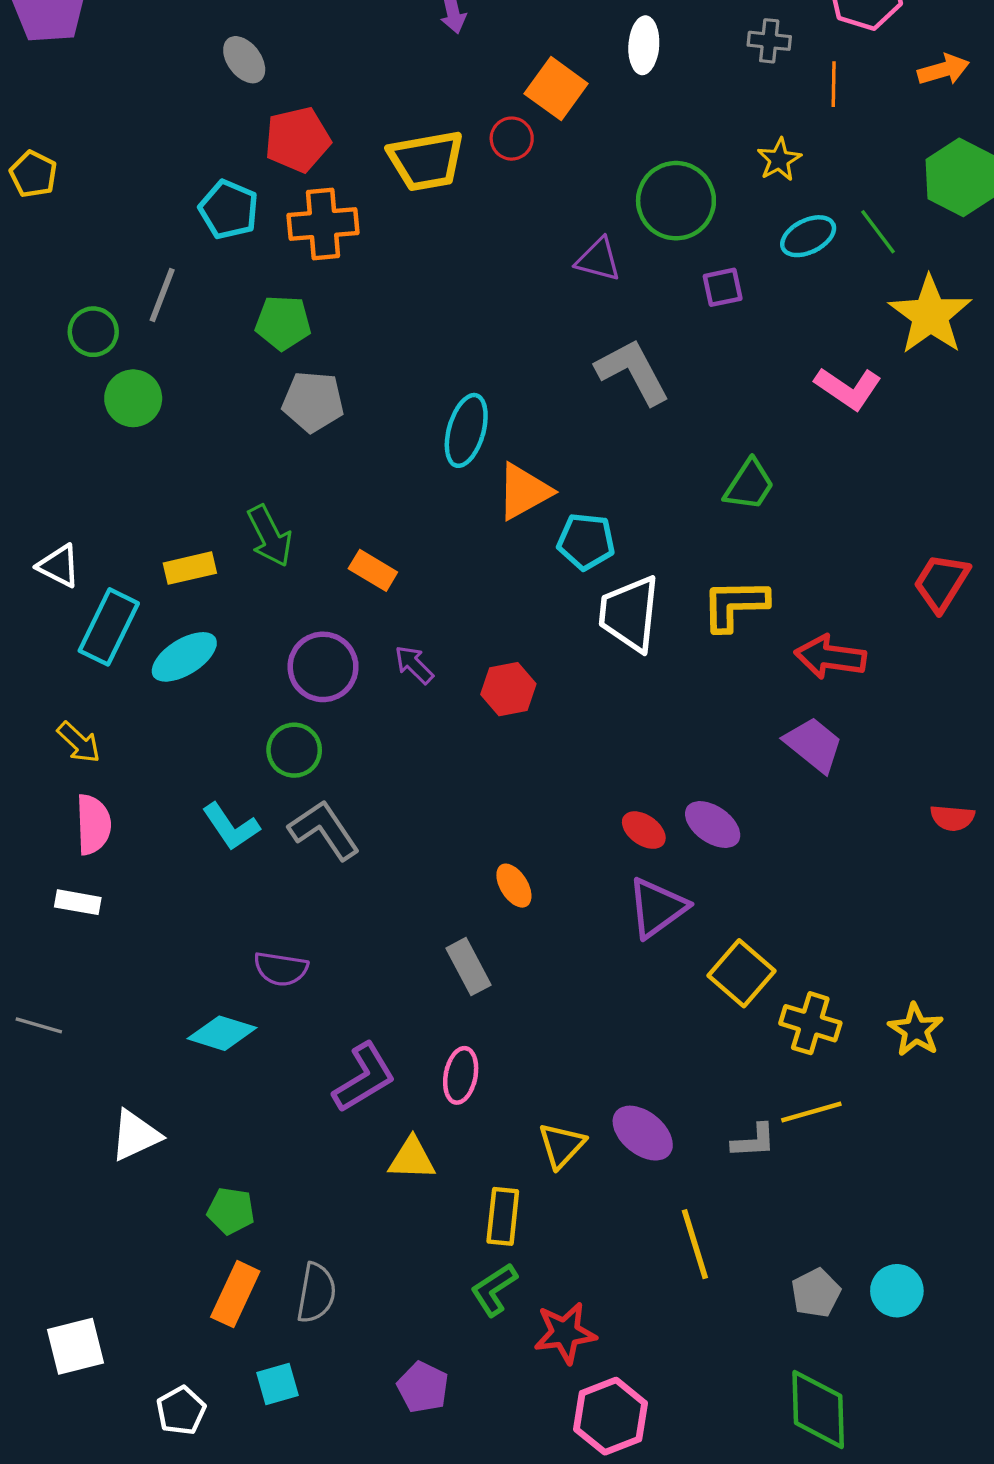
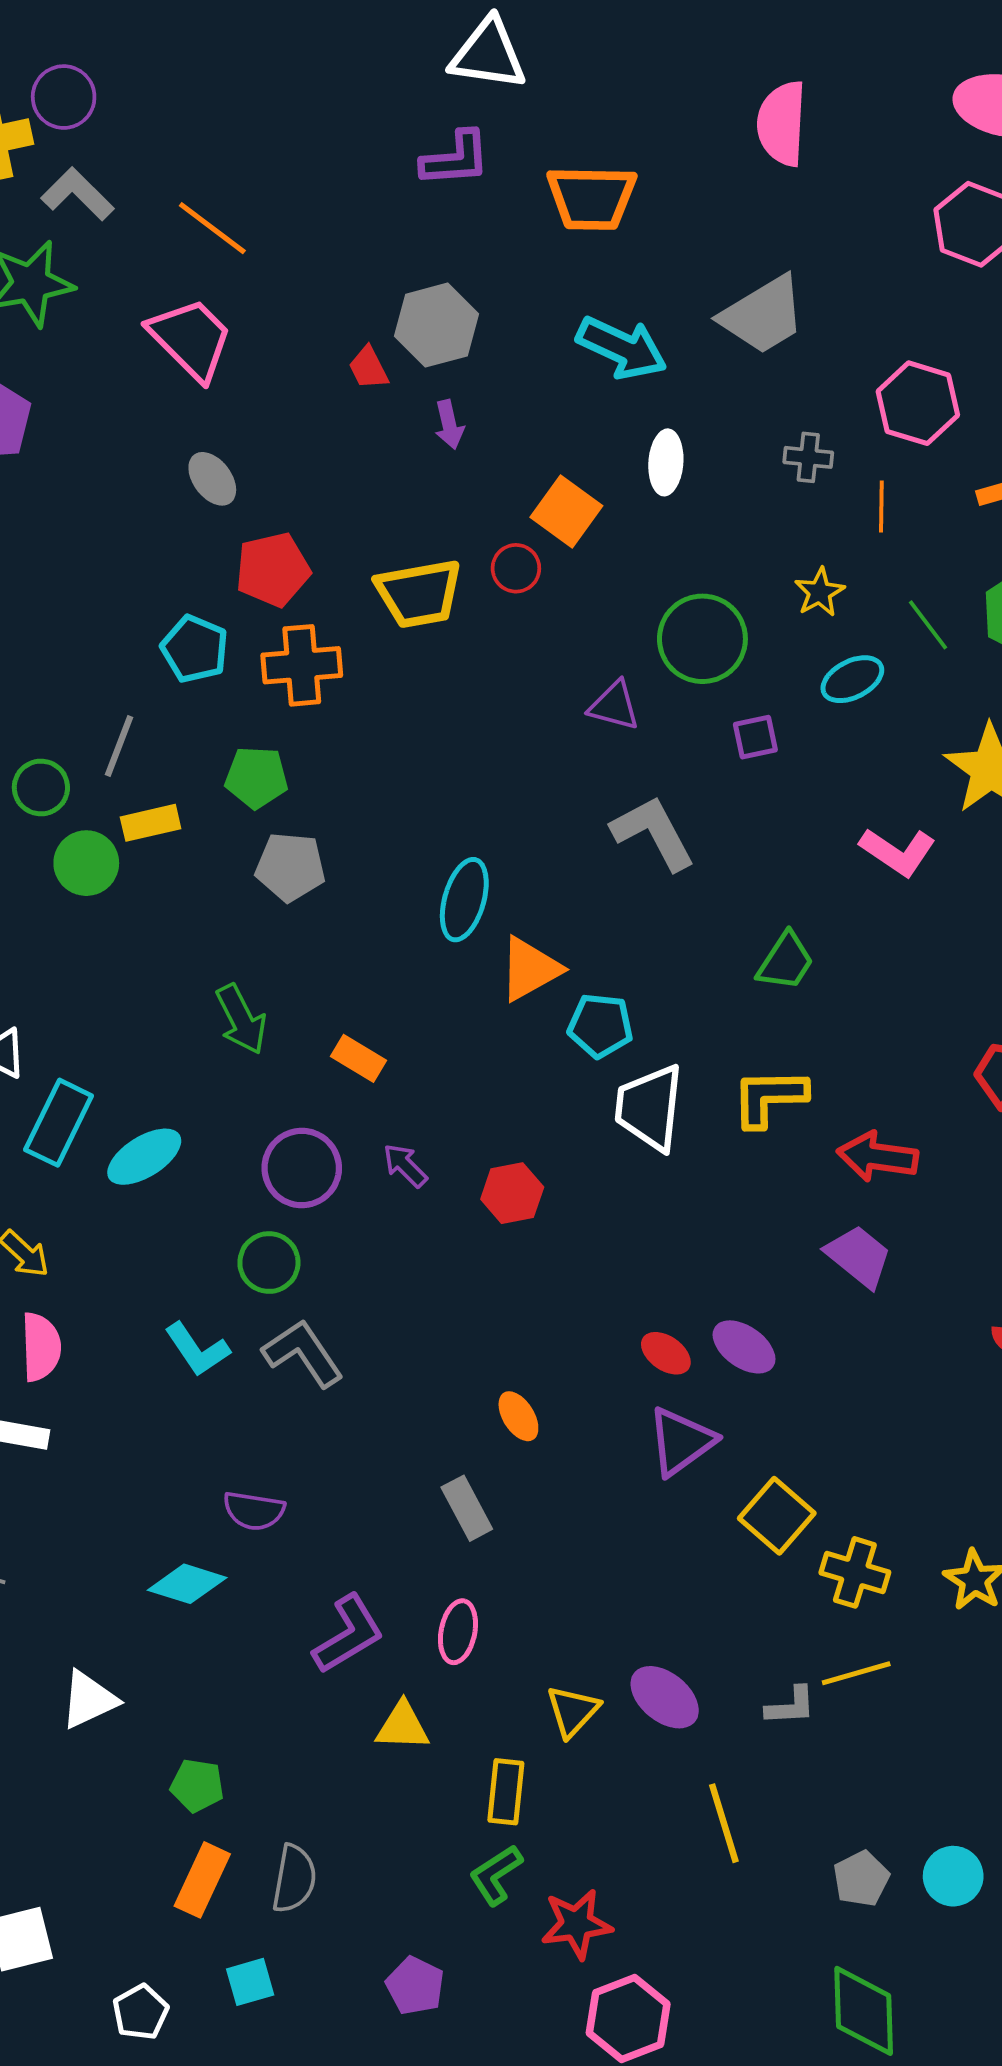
green line: (878, 232) -> (928, 625), moved
yellow rectangle: (190, 568) -> (151, 823), moved

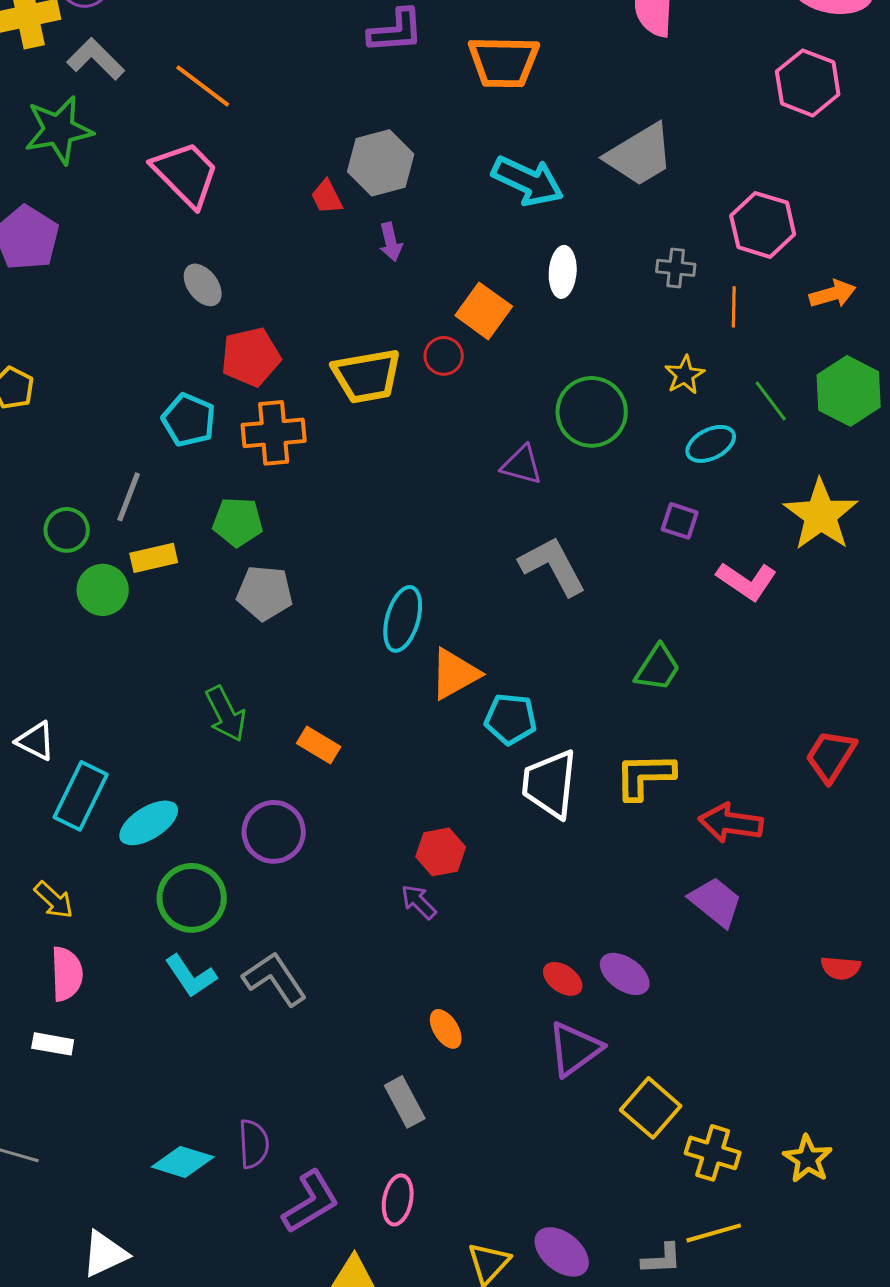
purple square: (755, 737) -> (680, 521), moved, turned 30
purple arrow: (405, 1166) -> (419, 902), moved
green circle: (269, 1263) -> (192, 898), moved, size x1.4
purple semicircle: (254, 1511) -> (254, 1144), moved, turned -102

